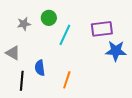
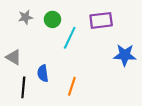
gray star: (24, 24) -> (25, 17), moved
purple rectangle: (102, 29) -> (101, 20), moved

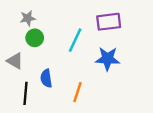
green circle: (52, 19) -> (35, 38), moved
blue star: (125, 55) -> (108, 59), moved

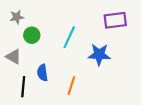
gray star: (28, 18) -> (17, 17), moved
purple rectangle: (109, 22) -> (115, 20), moved

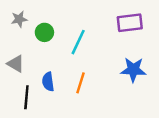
green circle: (32, 35) -> (44, 32), moved
blue star: (99, 55) -> (133, 70), moved
orange line: (71, 86) -> (80, 83), moved

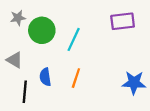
green circle: (44, 32) -> (42, 30), size x1.5
blue star: (133, 70) -> (134, 83), moved

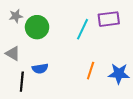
cyan line: (74, 39) -> (82, 29), moved
blue semicircle: (45, 77) -> (40, 69), turned -91
orange line: (76, 78) -> (91, 71), moved

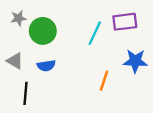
blue semicircle: (40, 69) -> (46, 66), moved
blue star: (119, 74) -> (135, 61), moved

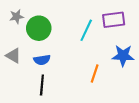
black line: (25, 93) -> (42, 85), moved

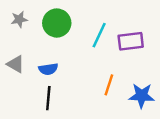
purple rectangle: (114, 20) -> (131, 41), moved
green circle: (39, 28) -> (57, 23), moved
blue star: (123, 56) -> (142, 96), moved

